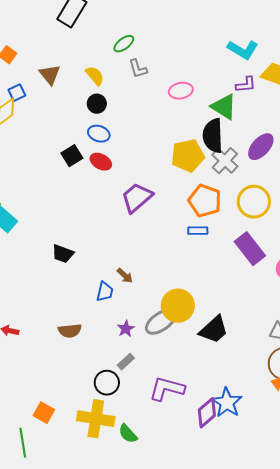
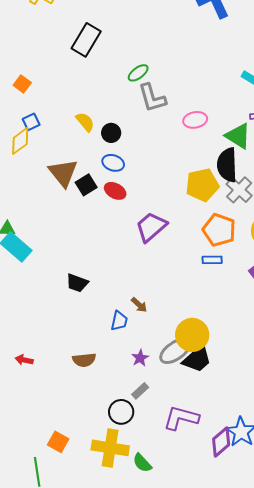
gray L-shape: (138, 69) -> (152, 98), size x1.5
brown triangle: (50, 75) -> (63, 173), moved, size x1.4
yellow semicircle: (95, 76) -> (85, 122), moved
black trapezoid: (214, 330) -> (197, 359), moved

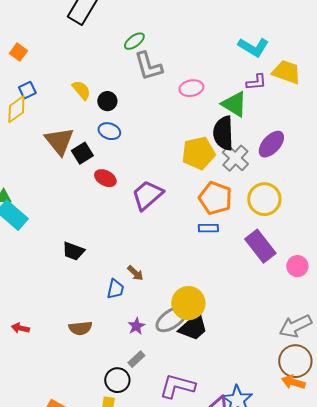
red ellipse: (115, 191) -> (105, 178), moved

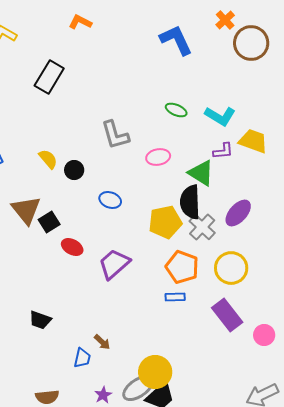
green ellipse: (134, 41) -> (176, 110), moved, turned 60
blue ellipse: (109, 131) -> (110, 200), moved

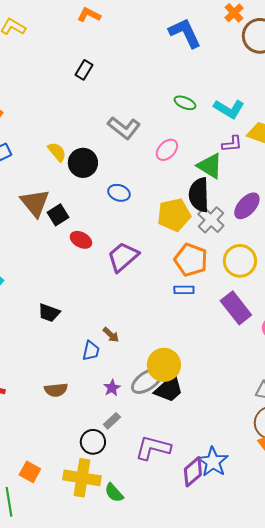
black rectangle: (49, 77) -> (84, 70), moved, size x0.6
gray L-shape: (115, 135) -> (124, 128), turned -36
pink ellipse: (158, 157) -> (167, 150), turned -35
black circle: (74, 170) -> (83, 163), size x1.5

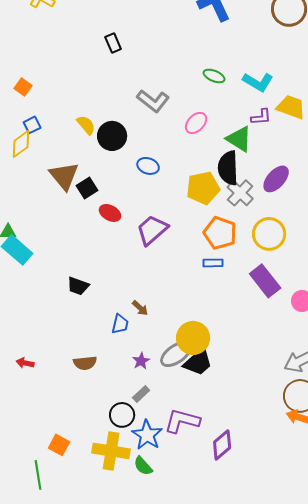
black rectangle: (84, 70) -> (113, 43), turned -54
blue star: (213, 462) -> (147, 435), moved

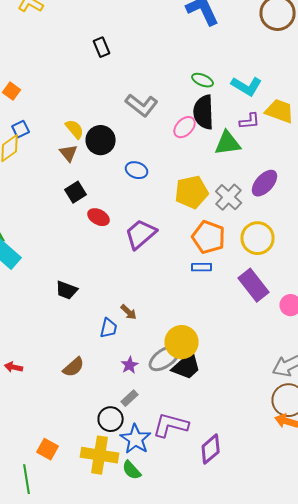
green triangle: (239, 139) -> (228, 143), turned -40
black semicircle: (228, 168) -> (204, 112), moved
brown triangle: (64, 176) -> (69, 153), moved, size x0.6
brown semicircle: (85, 363) -> (74, 367), turned -35

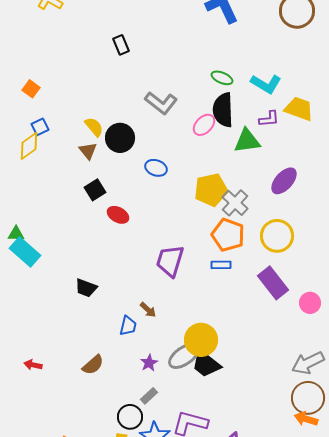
gray cross: (229, 197) -> (235, 203), moved
purple trapezoid: (141, 234) -> (170, 261), moved, turned -32
black trapezoid: (187, 366) -> (206, 364), turned 80

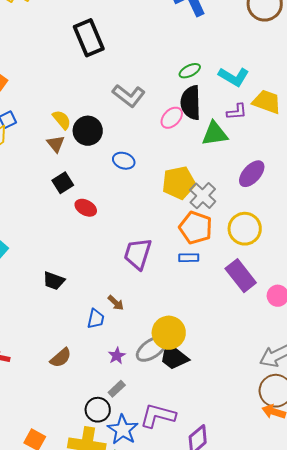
black rectangle: (121, 45) -> (89, 38), size x1.8
green ellipse: (222, 78) -> (190, 71), turned -50

